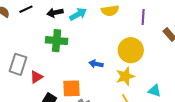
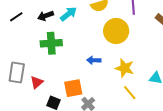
yellow circle: (131, 50) -> (116, 31), moved
yellow star: (125, 76) -> (125, 68), turned -30

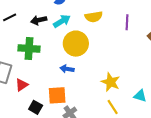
yellow circle: (116, 31) -> (76, 44), moved
green cross: (51, 43) -> (29, 49), moved
blue arrow: (94, 60) -> (67, 69), moved

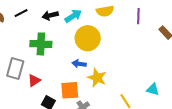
yellow star: (111, 82) -> (97, 78), moved

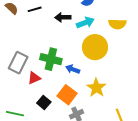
green cross: (41, 44) -> (51, 59), moved
blue arrow: (79, 64) -> (73, 69), moved
orange square: (70, 90) -> (67, 95), turned 30

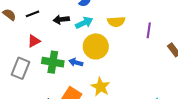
blue arrow: (73, 69) -> (76, 62), moved
red triangle: (34, 78) -> (34, 41), moved

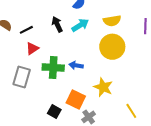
black line: (32, 14) -> (26, 30), moved
black arrow: (61, 20) -> (57, 24), turned 77
yellow circle: (96, 46) -> (112, 47), moved

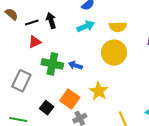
black arrow: (57, 24) -> (51, 21), moved
gray rectangle: (22, 77) -> (21, 81), moved

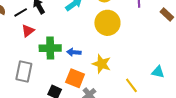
blue arrow: (75, 65) -> (74, 52), moved

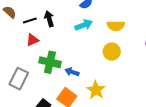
yellow circle: (107, 23) -> (112, 52), size x0.7

